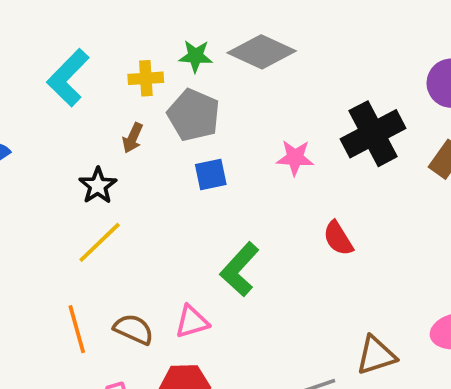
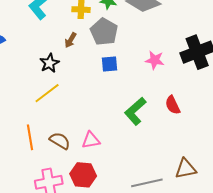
green L-shape: (240, 269) -> (135, 111), moved

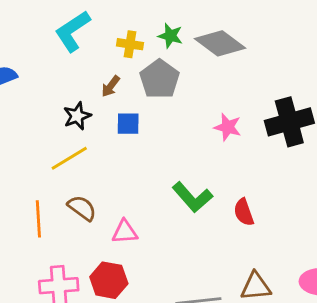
blue square: (109, 64) -> (128, 124), moved
red semicircle: (173, 105) -> (244, 212), moved
green L-shape: (135, 111) -> (192, 197), turned -96
brown semicircle: (60, 141) -> (82, 208), moved

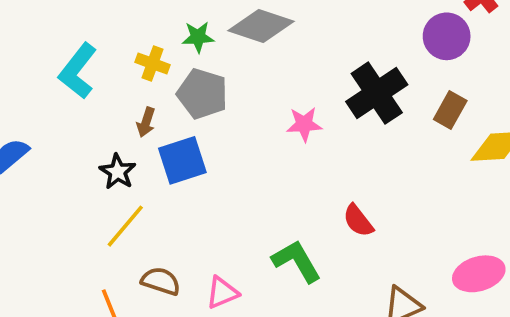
yellow cross: (130, 44) -> (152, 63), turned 30
blue square: (128, 124) -> (182, 160), size x1.5
green L-shape: (192, 197) -> (296, 261), moved, turned -150

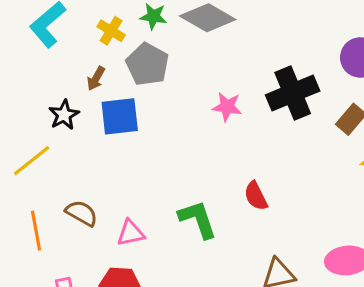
yellow line: (125, 226) -> (32, 161), moved

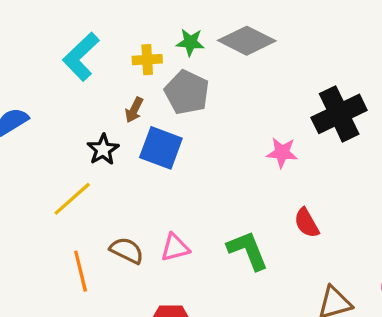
yellow cross: (111, 31) -> (147, 60), turned -32
pink star: (227, 107) -> (282, 153), moved
blue square: (120, 116) -> (161, 148), turned 30
pink triangle: (131, 233) -> (175, 248), moved

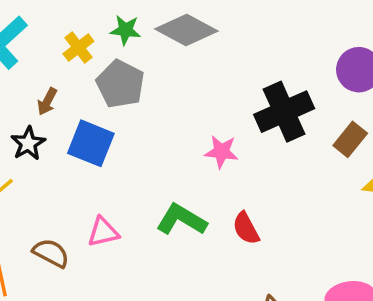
yellow cross: (147, 60) -> (78, 48), turned -36
brown arrow: (134, 110) -> (47, 102), moved
pink triangle: (175, 248) -> (103, 232), moved
green L-shape: (248, 250) -> (181, 220), moved, turned -39

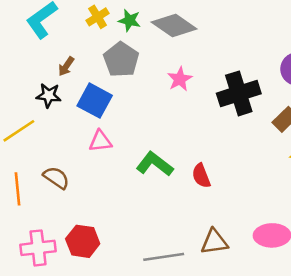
yellow cross: (78, 48) -> (98, 17), moved
black star: (28, 143) -> (49, 95), turned 30
pink star: (221, 152) -> (180, 79), moved, turned 30
pink triangle: (103, 232) -> (100, 141), moved

